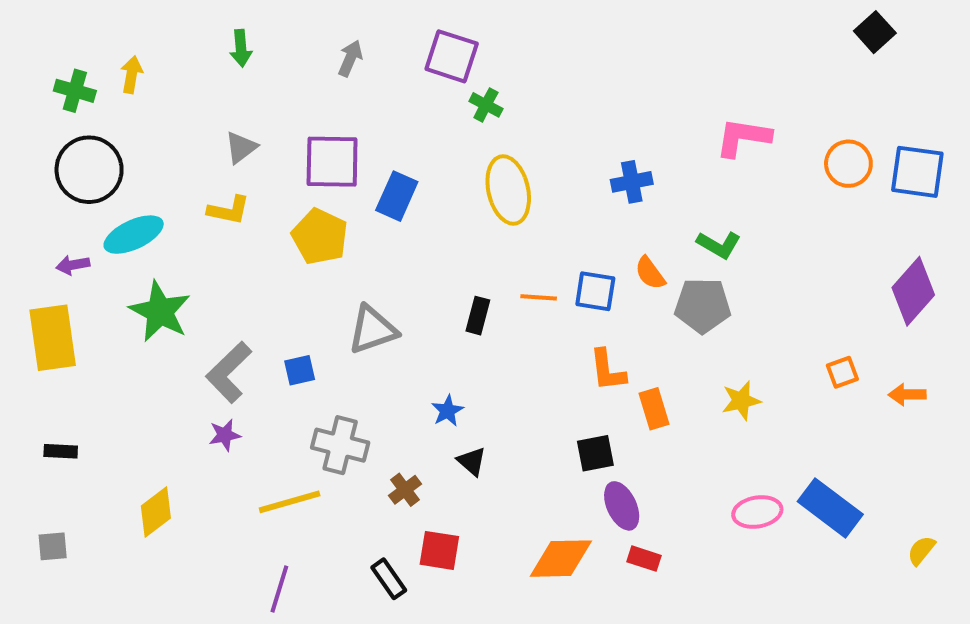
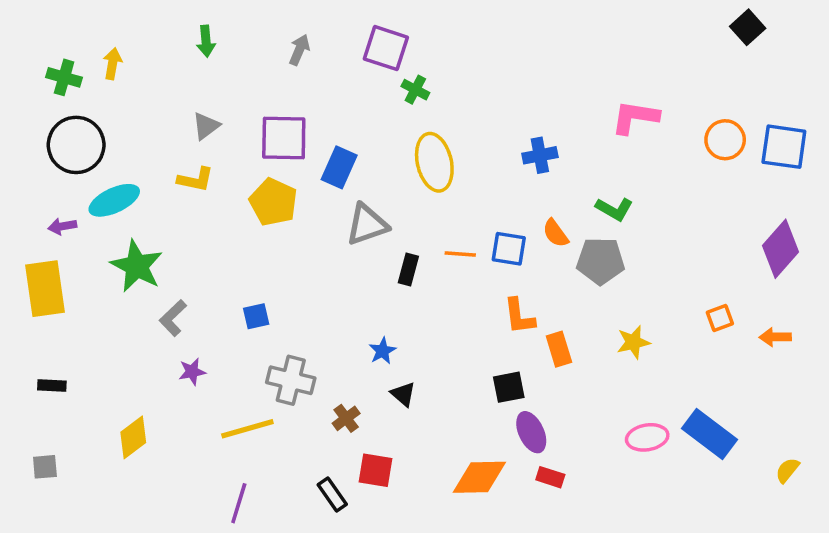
gray triangle: (373, 330) -> (367, 225), moved
gray L-shape: (229, 372) -> (173, 318), moved, size x0.7

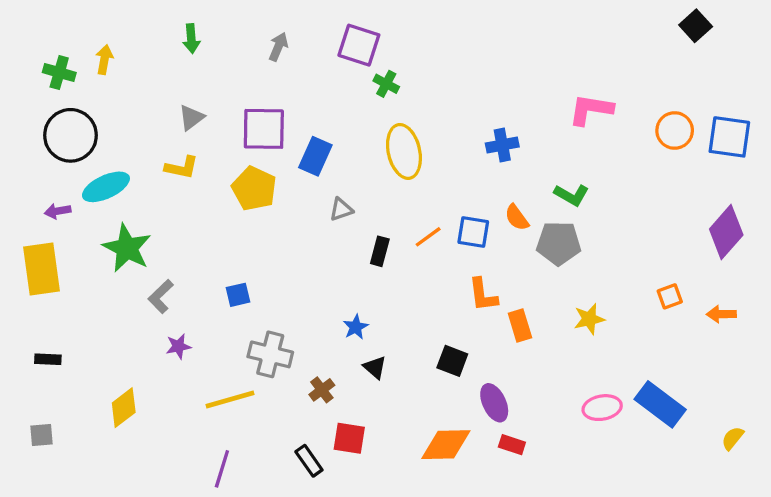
gray triangle: (367, 225) -> (341, 209), size x0.6
orange line: (460, 254) -> (428, 237), turned -40
black square: (509, 387) -> (452, 361), moved, turned 32

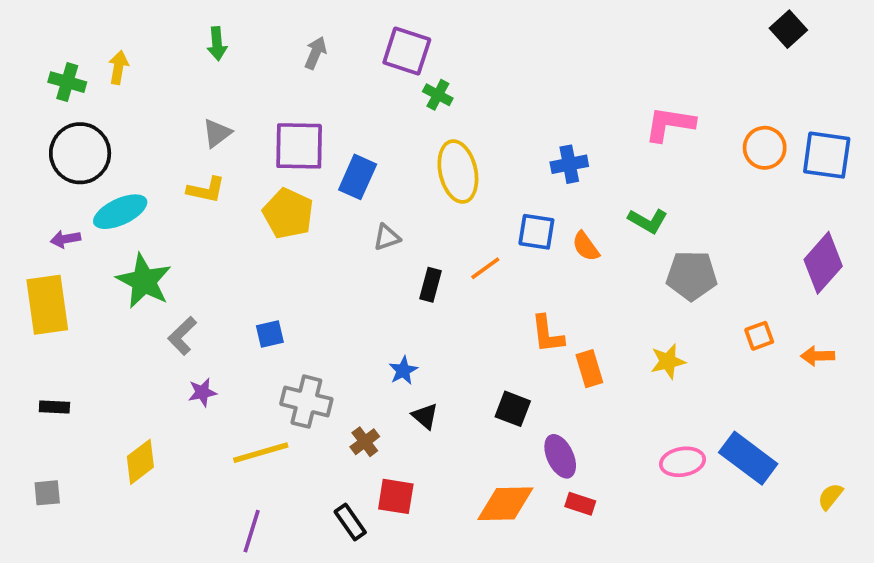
blue square: (473, 232) -> (536, 232), moved
gray pentagon: (559, 243) -> (692, 276), moved

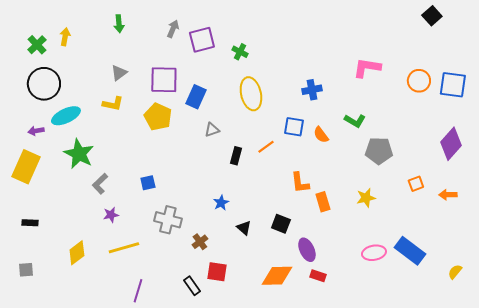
purple square: (407, 51) -> (202, 40), moved, turned -32
green cross: (67, 82) -> (37, 45), turned 30
yellow rectangle: (47, 305) -> (26, 167), turned 32
black triangle: (425, 416) -> (244, 228), moved
yellow line: (261, 453) -> (124, 248), moved

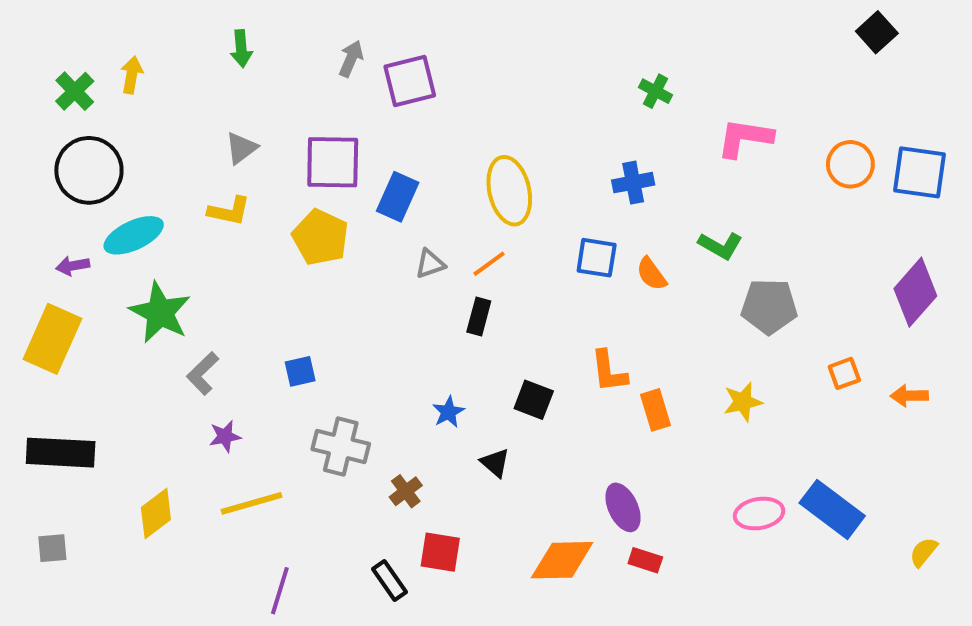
green cross: (240, 52) -> (655, 91), moved
orange line: (266, 147) -> (489, 264), moved
black rectangle: (30, 223) -> (61, 453), size x2.0
black square: (281, 224) -> (534, 400), moved

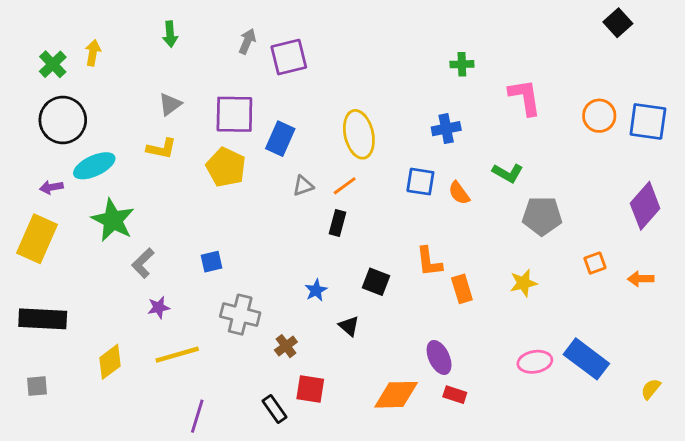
green cross: (655, 91) -> (462, 64), turned -30
pink L-shape: (745, 138) -> (525, 97), turned 72

